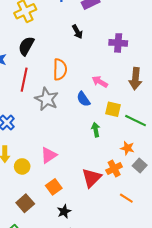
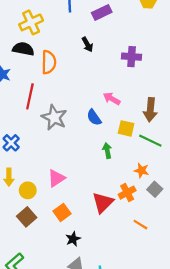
black semicircle: (26, 46) -> (23, 49), moved, turned 72
orange semicircle: (60, 69) -> (49, 62), moved
brown arrow: (136, 79) -> (150, 110), moved
brown square: (25, 203) -> (27, 217), moved

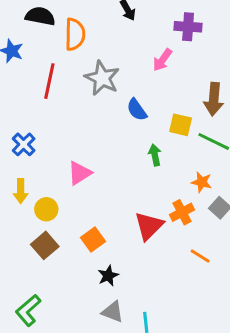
pink arrow: (112, 99) -> (162, 60), moved, turned -84
gray star: (54, 117) -> (102, 78), moved
pink triangle: (56, 178) -> (79, 173), moved

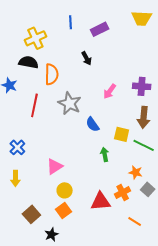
purple cross: (188, 27) -> (142, 86), moved
yellow circle: (46, 209) -> (65, 190), moved
red triangle: (149, 226) -> (101, 201), turned 40
black star: (108, 276) -> (51, 234), moved

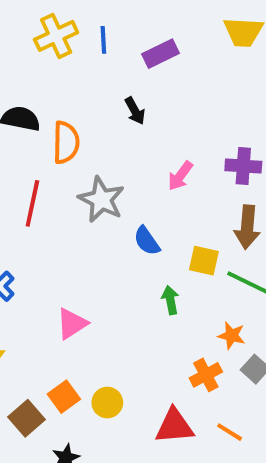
yellow cross: (35, 38) -> (56, 36), moved
yellow circle: (65, 190) -> (107, 403), moved
red triangle: (101, 201) -> (174, 426), moved
orange square: (64, 210) -> (64, 397), moved

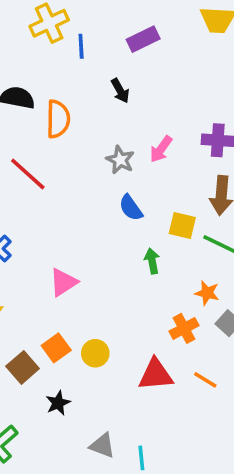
blue line: (103, 40) -> (81, 46), moved
gray star: (101, 200) -> (120, 160), moved, size x0.7
red line: (32, 203) -> (28, 174), turned -60

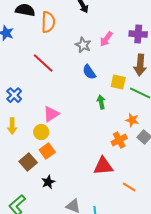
red line: (28, 174) -> (43, 63), moved
yellow circle: (95, 353) -> (41, 132), moved
orange line: (205, 380) -> (129, 187), moved

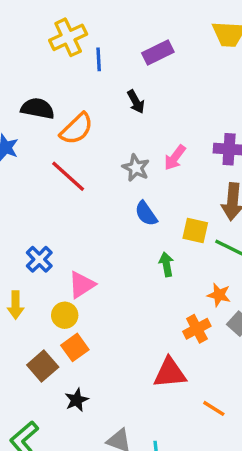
orange semicircle: (48, 22) -> (77, 129), turned 45
red line: (43, 63) -> (68, 176), moved
blue cross: (14, 95) -> (39, 259), moved

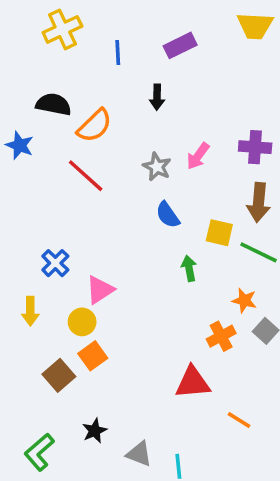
yellow cross: (68, 37) -> (62, 29), moved
black arrow: (136, 102) -> (157, 97), turned 30
black star: (77, 400) -> (95, 431), moved

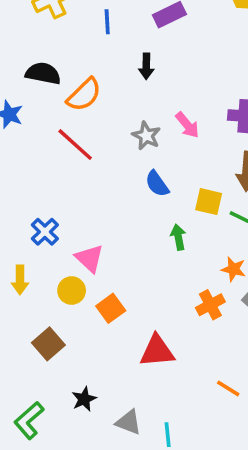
pink arrow: (198, 156) -> (187, 125), turned -76
pink triangle: (100, 290) -> (89, 258), turned -44
orange square: (93, 356) -> (111, 308), moved
red triangle: (193, 383) -> (157, 351), moved

